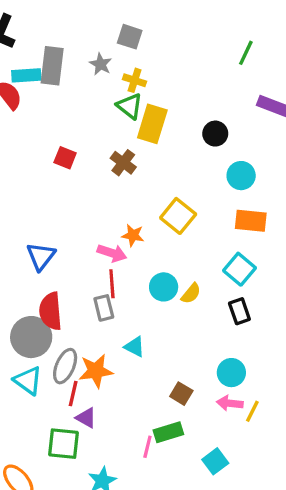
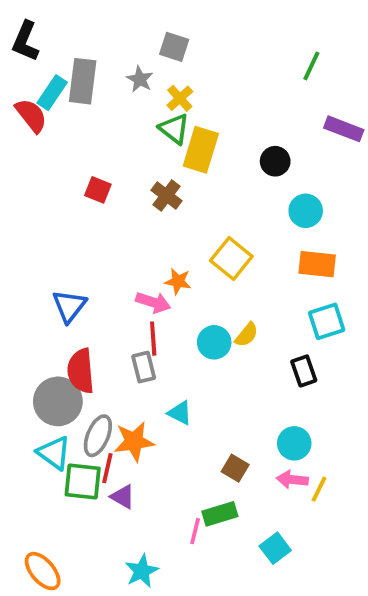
cyan rectangle: (26, 75) -> (52, 93), turned -52
yellow cross: (135, 80) -> (180, 98), turned 30
cyan square: (239, 269) -> (327, 321), moved, turned 32
yellow semicircle: (191, 293) -> (247, 335), moved
green square: (63, 444) -> (83, 481), moved

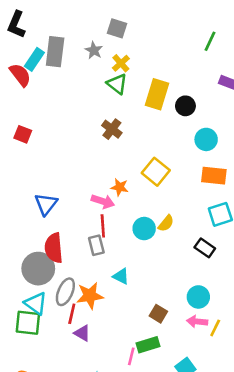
yellow rectangle: (201, 150) -> (157, 94), moved
red square: (98, 190) -> (23, 134), moved
black rectangle: (304, 371) -> (205, 248), turned -36
green square: (83, 481) -> (28, 323), moved

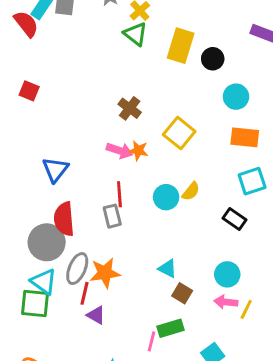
brown cross: (112, 129) -> (130, 108), moved
pink arrow: (103, 201) -> (119, 151), moved
cyan triangle: (121, 276) -> (168, 269), moved

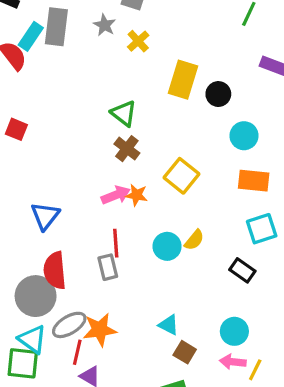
green triangle: (135, 34) -> (124, 113), moved
pink arrow: (119, 151) -> (116, 195), turned -40
gray ellipse: (77, 269) -> (69, 325), turned 36

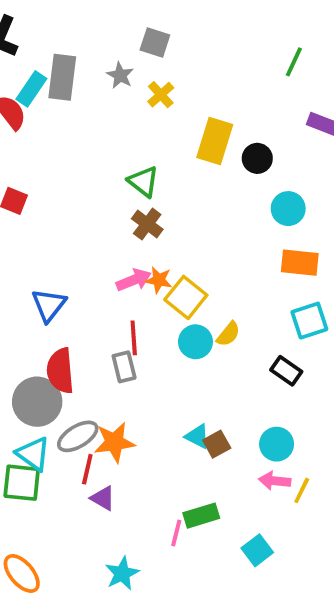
yellow square: (181, 176) -> (186, 297), moved
brown square: (185, 352) -> (217, 444), moved, turned 30

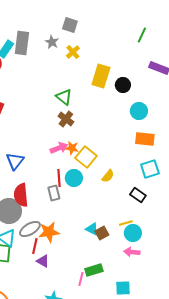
cyan circle: (195, 342) -> (74, 178), moved
yellow line: (302, 490) -> (126, 223), moved, turned 48
cyan square: (257, 550) -> (123, 288), turned 35

